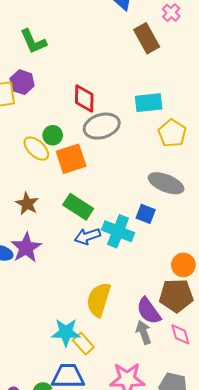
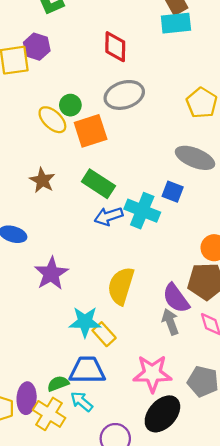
red diamond: (84, 98) -> (115, 47), moved
cyan rectangle: (149, 103) -> (176, 23), moved
purple star: (26, 248) -> (51, 274), moved

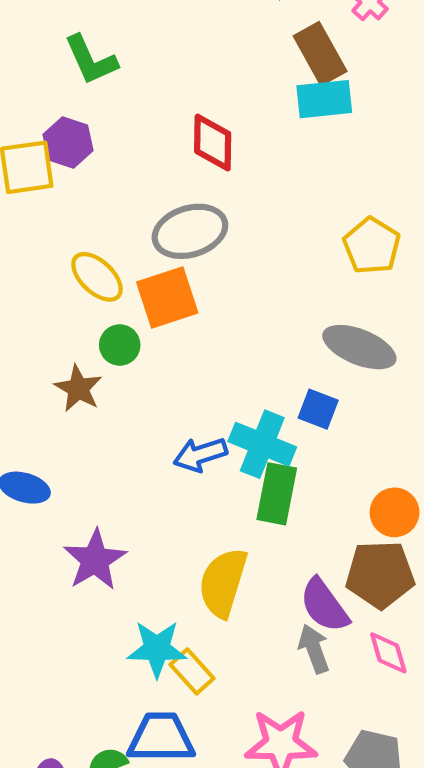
gray ellipse: (124, 95) -> (190, 231), moved
green circle: (70, 105) -> (120, 345), moved
green rectangle: (98, 184) -> (277, 494), moved, turned 68

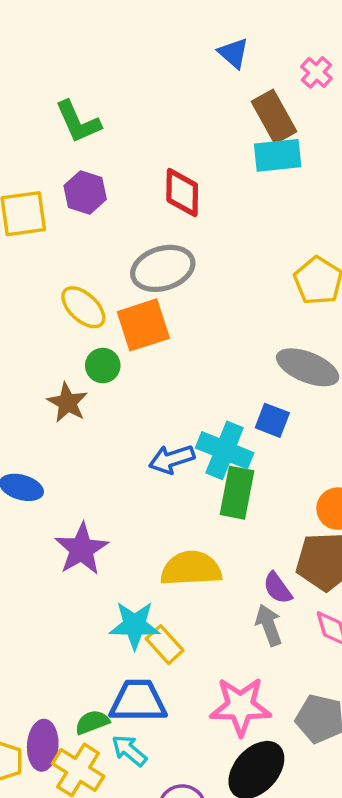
purple hexagon: (68, 143) -> (85, 192), moved
yellow semicircle: (223, 583) -> (191, 569), turned 70
purple semicircle: (324, 605) -> (278, 588), size x0.7

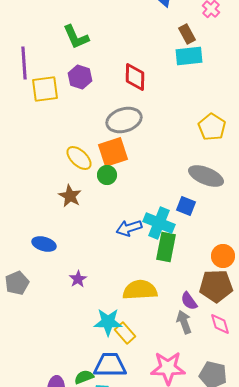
brown rectangle: (274, 117) -> (187, 34), size x0.7
yellow ellipse: (83, 307) -> (79, 158), moved
green circle: (103, 366) -> (107, 175), moved
purple star: (82, 549) -> (78, 279), size x0.6

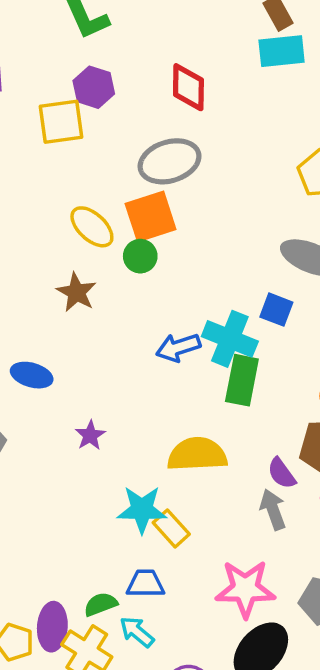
yellow square: (45, 89) -> (61, 122), moved
blue trapezoid: (110, 365) -> (145, 584), size x0.7

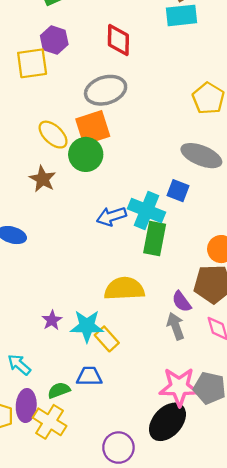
green circle: (140, 256) -> (86, 154), size x1.5
purple star: (90, 435) -> (52, 320), moved
pink star: (245, 589) -> (179, 387), moved
cyan arrow: (137, 632) -> (19, 365), moved

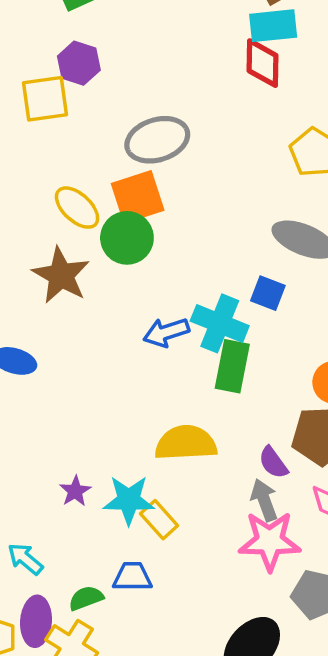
red diamond: (118, 40) -> (262, 63), moved
brown star: (43, 179) -> (61, 275), size x1.4
pink star: (179, 387) -> (270, 541), moved

